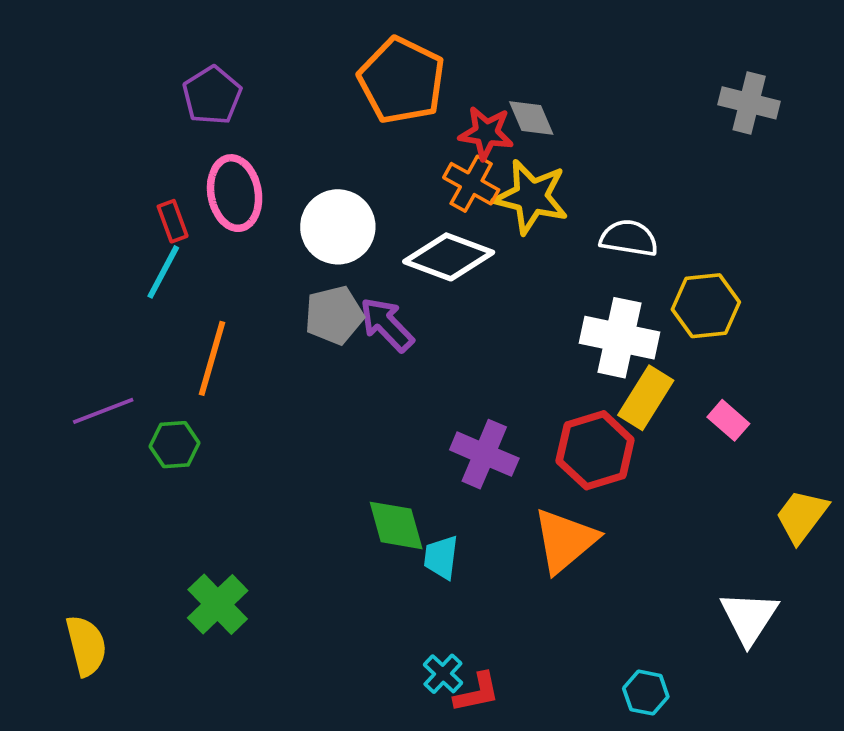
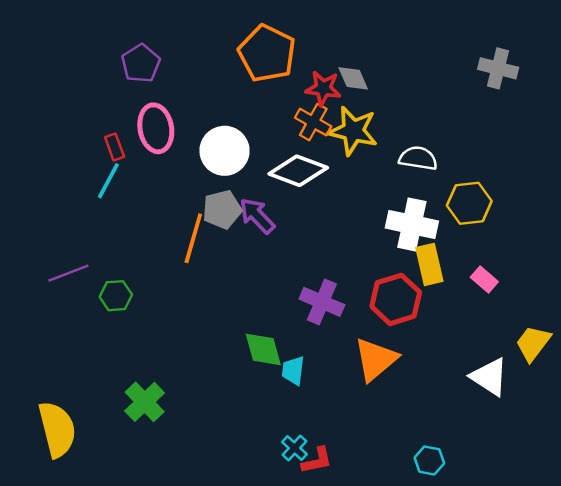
orange line: (212, 358) -> (193, 238), moved
yellow rectangle: (646, 398) -> (429, 264), turned -45
white triangle: (749, 617) -> (489, 377), moved, turned -30
yellow semicircle: (86, 646) -> (57, 429), size x1.4

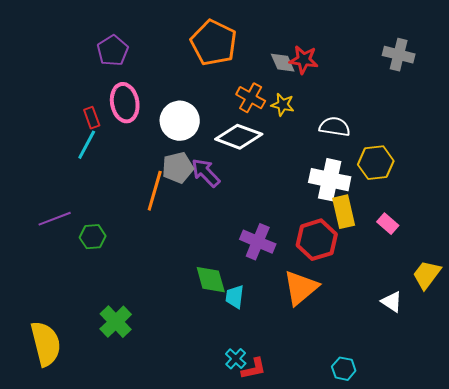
red star: (323, 88) -> (304, 60), moved
yellow star: (353, 131) -> (283, 105), size x0.6
white triangle: (489, 377) -> (392, 302), size x0.7

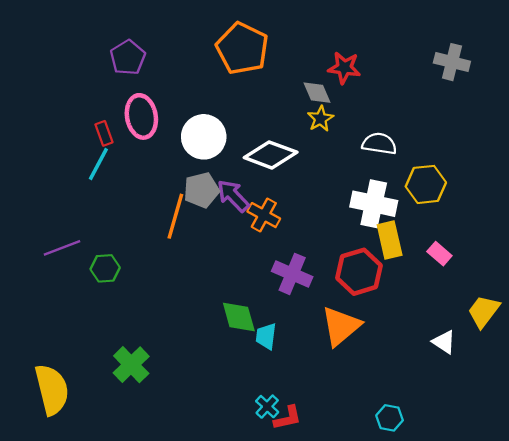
gray diamond: (283, 63) -> (317, 93), moved
orange cross: (251, 98) -> (264, 215), moved
yellow star: (283, 105) -> (320, 119), turned 30

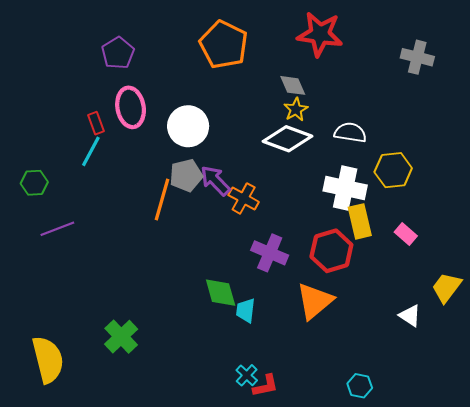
red star: (344, 68) -> (320, 34), moved, size x1.5
white diamond: (271, 155) -> (288, 139), moved
green hexagon: (105, 268) -> (34, 183), moved

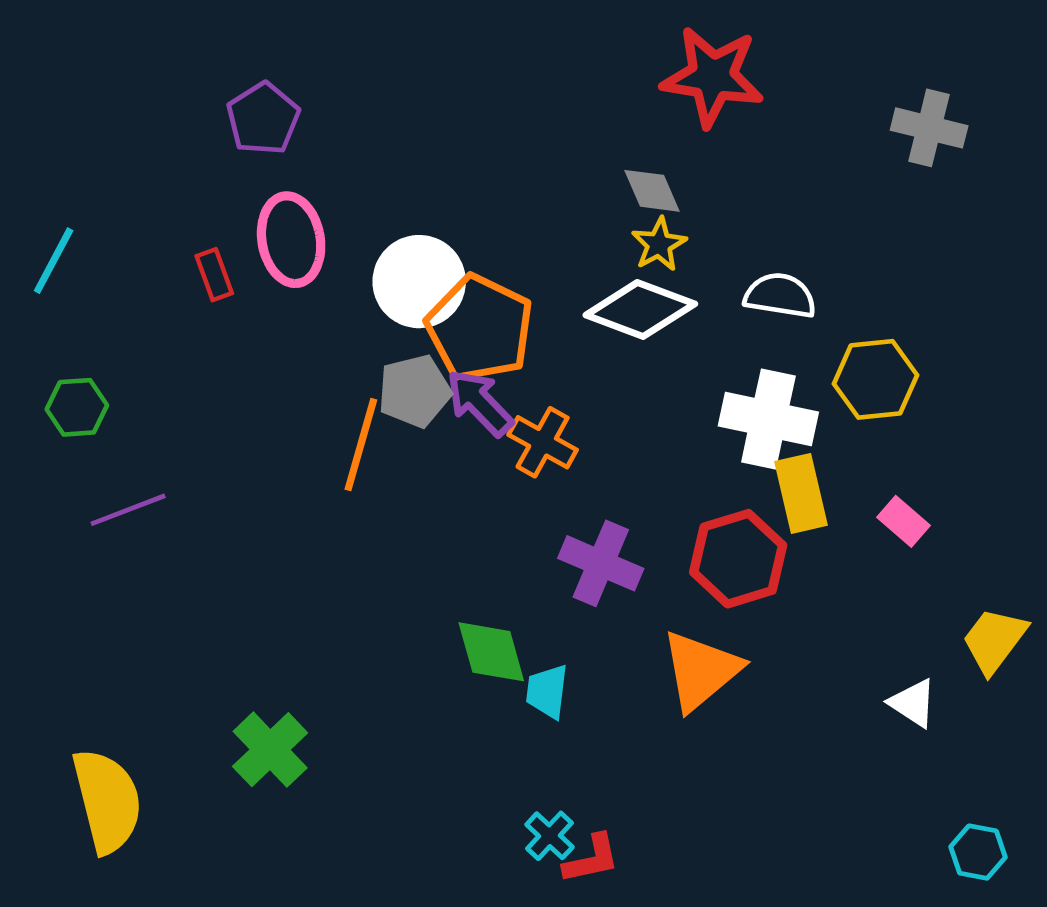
orange pentagon: (224, 45) -> (480, 328), moved
cyan line: (91, 151) -> (54, 261), moved
cyan hexagon: (360, 386) -> (978, 852), moved

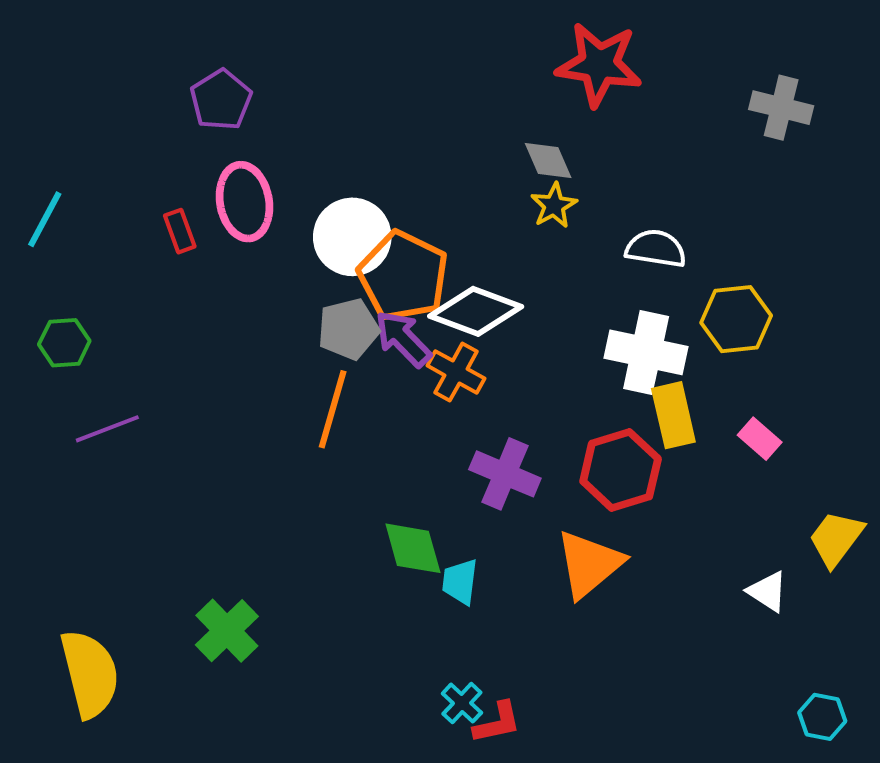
white diamond: (640, 310) -> (476, 311), moved
orange line: (361, 445) -> (333, 409), moved

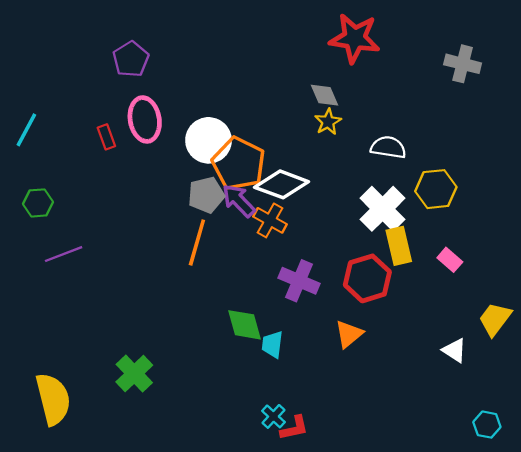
white cross: (646, 352) -> (383, 209), turned 33
orange triangle: (589, 564) -> (349, 334), size x0.7

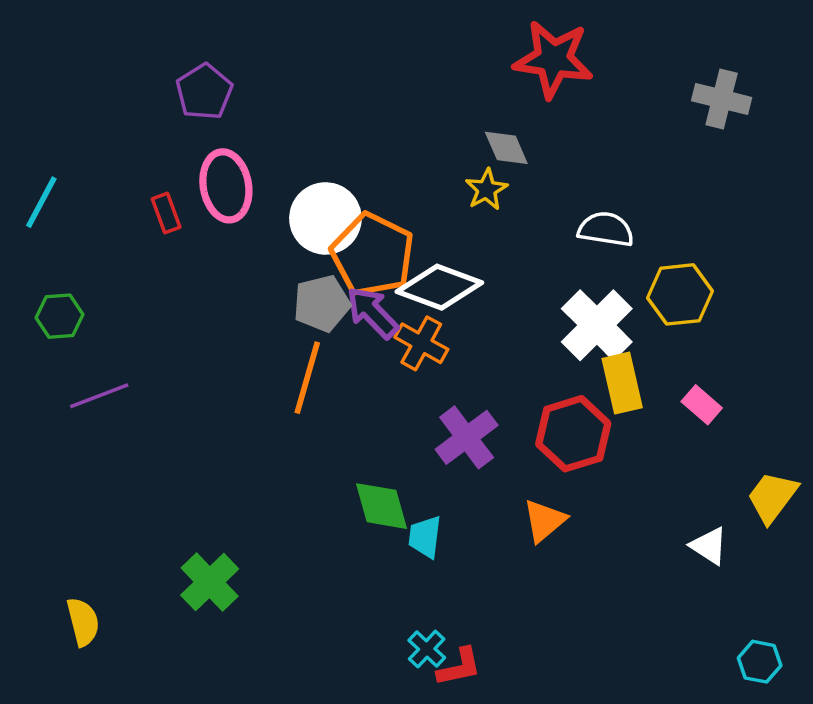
yellow star: (328, 122) -> (486, 189), moved
purple cross: (299, 281) -> (467, 437), turned 30
yellow semicircle: (53, 399) -> (83, 622), size x0.6

